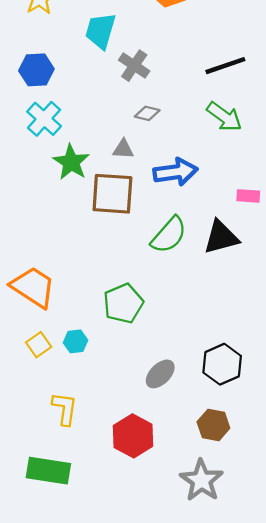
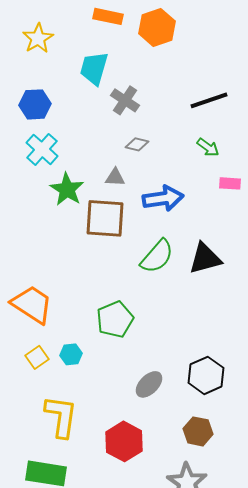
green arrow: (224, 117) -> (208, 147), size x0.7
pink rectangle: (248, 196) -> (230, 183), moved
yellow L-shape: (65, 409) -> (61, 416), size x1.4

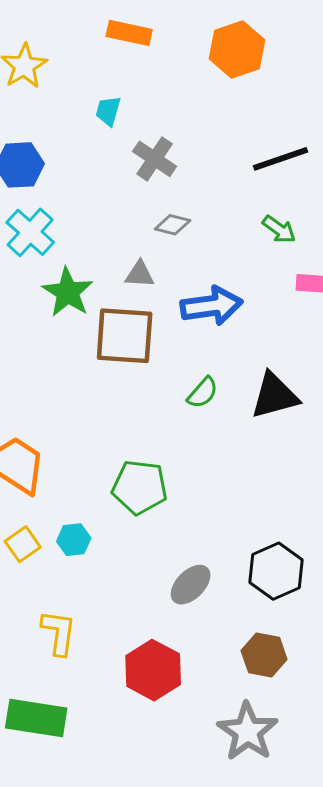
orange hexagon: (157, 27) -> (237, 49), moved
cyan trapezoid: (94, 68) -> (108, 111), size x0.6
green semicircle: (157, 256) -> (203, 393), size x0.6
green pentagon: (115, 319) -> (140, 487), turned 30
yellow L-shape: (61, 416) -> (59, 633), size x0.7

